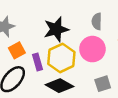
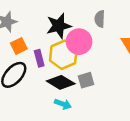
pink circle: (92, 49) -> (79, 42), moved
gray square: (103, 84) -> (86, 80), moved

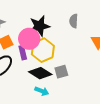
pink circle: (79, 42) -> (29, 39), moved

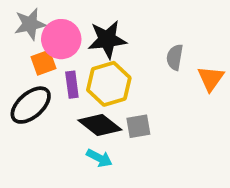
gray semicircle: (74, 21) -> (175, 57), moved
pink circle: (29, 39) -> (61, 39), moved

